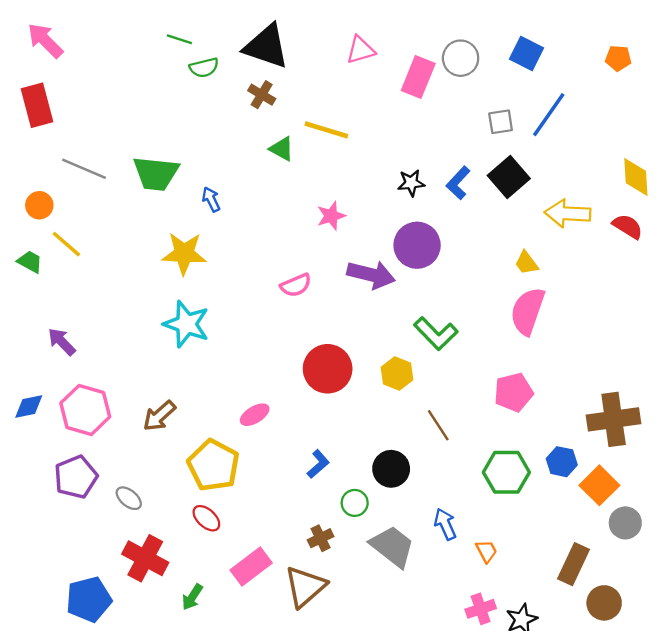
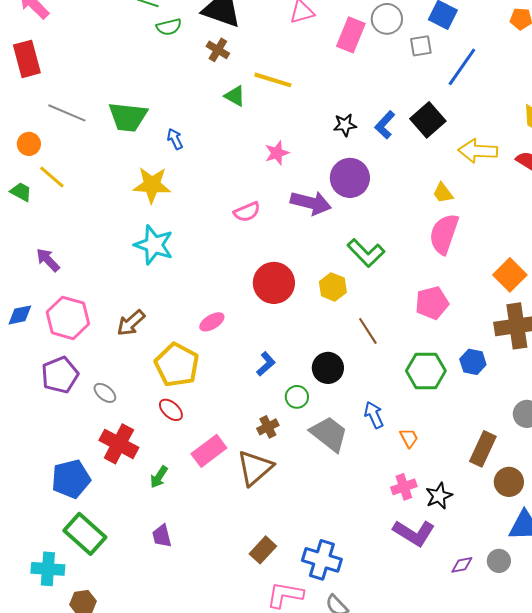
gray square: (501, 122) -> (421, 46), moved
orange square: (599, 485) -> (510, 275), moved

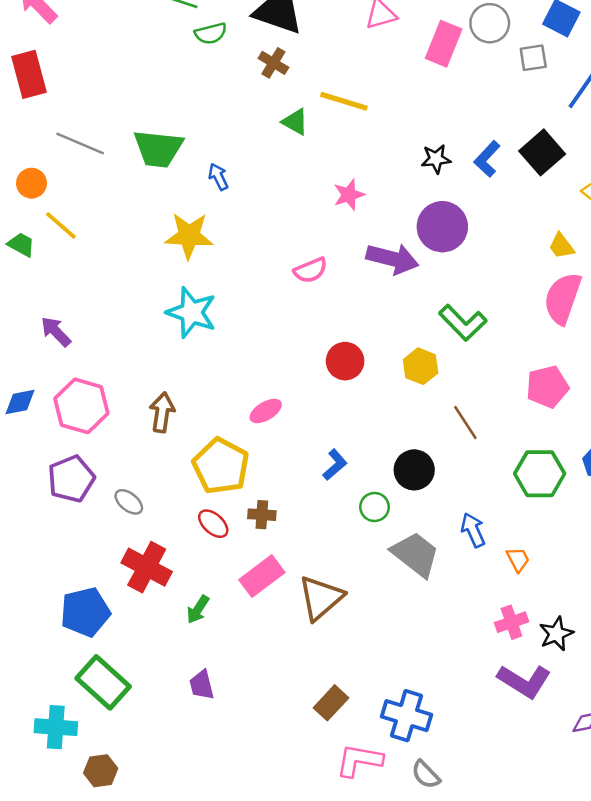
red circle: (274, 283) -> (345, 361), size x0.7
brown arrow: (131, 323) -> (162, 412), turned 140
brown cross: (268, 427) -> (262, 515), moved, turned 30

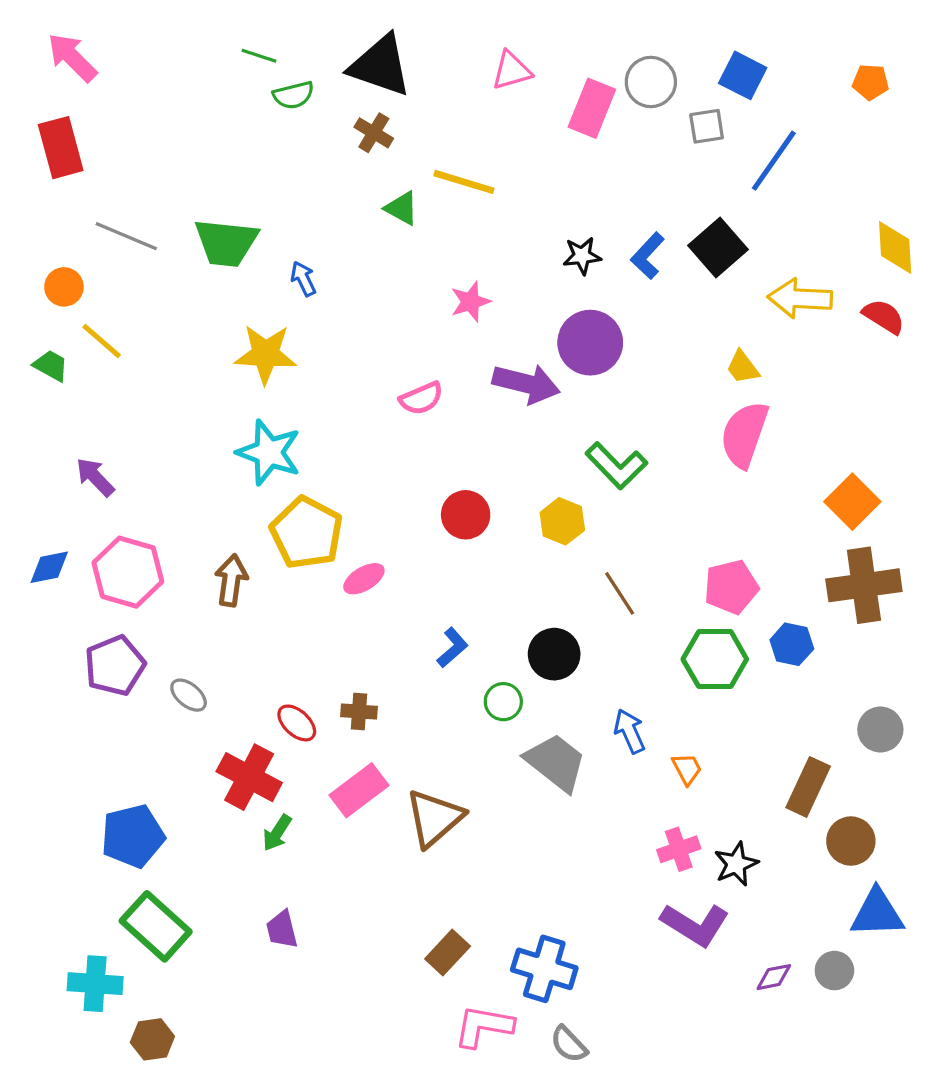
pink pentagon: (547, 387) -> (731, 587), moved
yellow pentagon: (221, 466) -> (307, 533), moved
red cross: (147, 567) -> (249, 777), moved

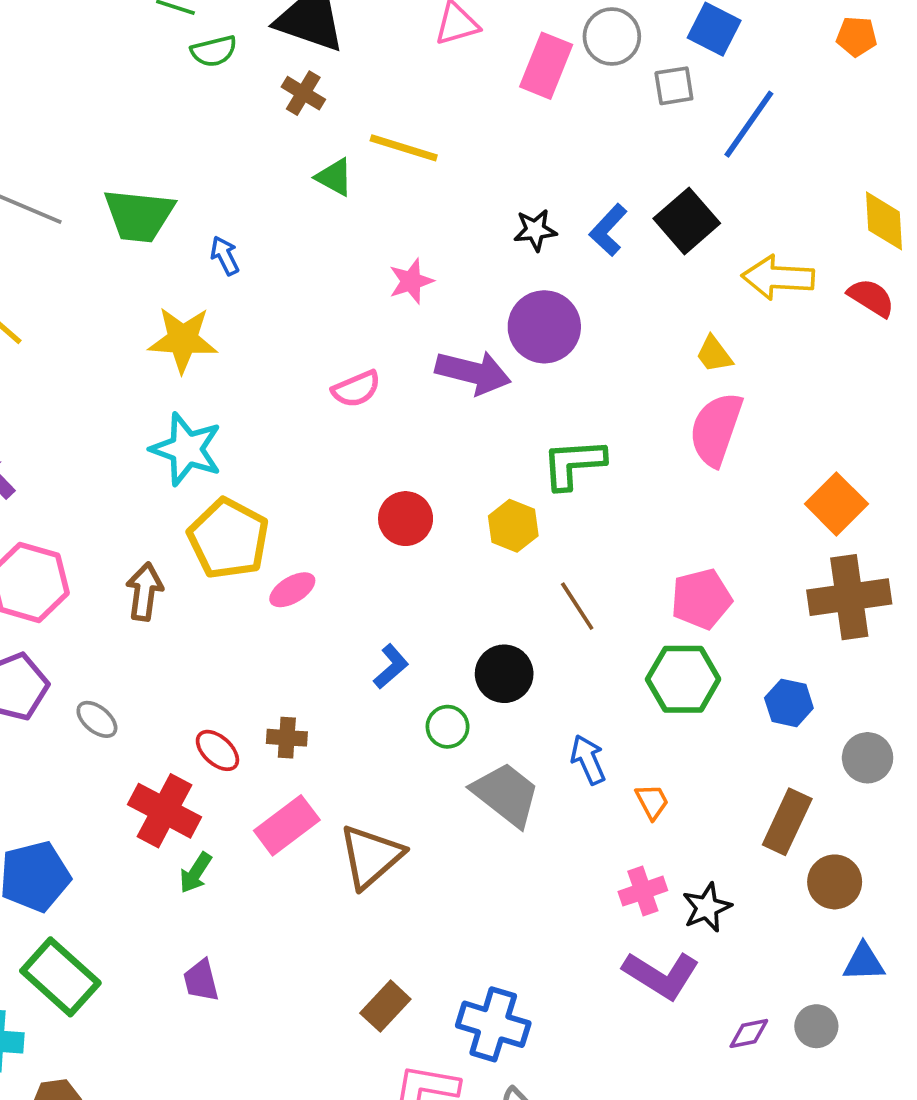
green L-shape: (616, 466) -> (574, 464), turned 130
blue hexagon: (792, 644) -> (789, 703), moved
blue triangle: (877, 913) -> (864, 962), size x0.7

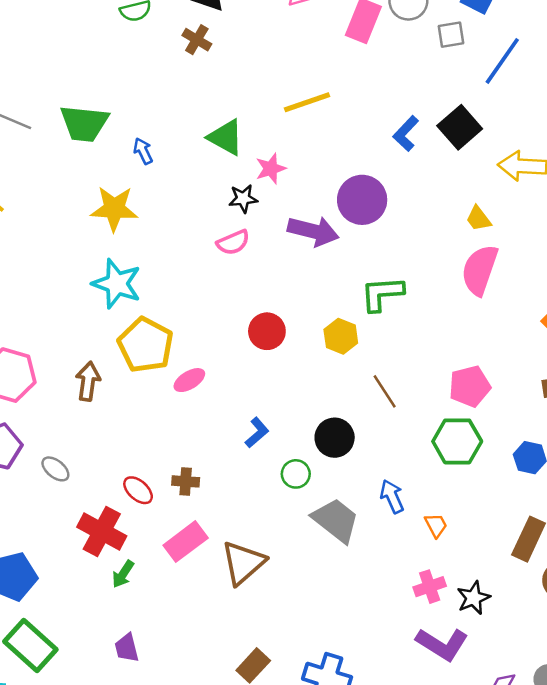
yellow line: (404, 148) -> (307, 102), moved, turned -36
green triangle: (334, 177) -> (226, 137), moved, size x1.4
black star: (535, 230) -> (243, 199), moved

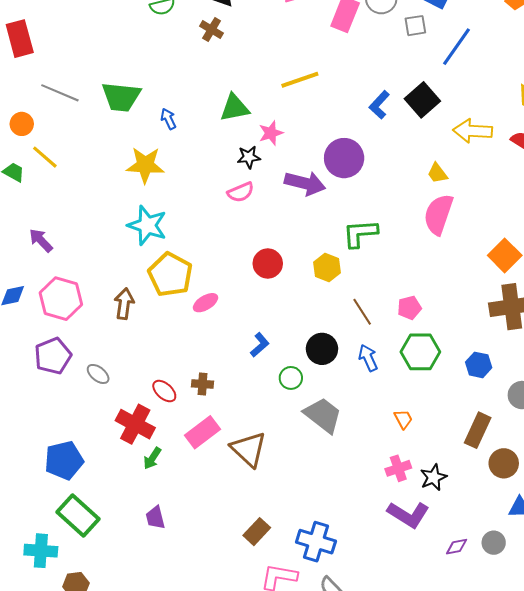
green triangle: (226, 137) -> (235, 108), turned -40
pink pentagon: (470, 386) -> (409, 308), moved, size x0.7
blue arrow: (392, 496) -> (368, 358), moved
brown triangle: (243, 563) -> (249, 449), turned -36

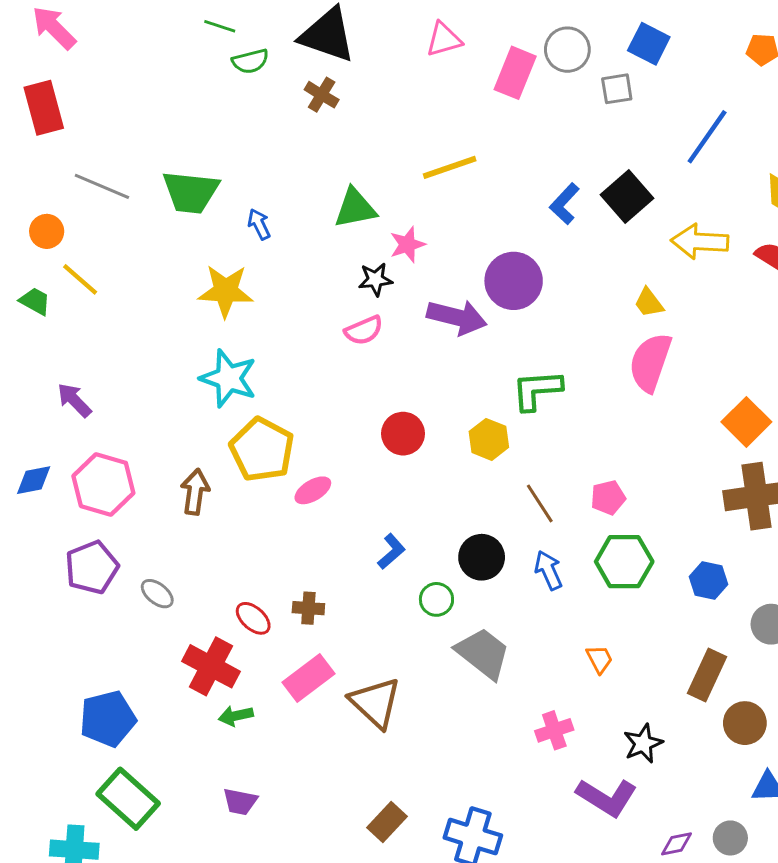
blue line: (457, 47) -> (707, 137), moved
green arrow: (152, 458) -> (236, 716), turned 45
pink cross: (398, 468) -> (554, 730), moved
purple trapezoid: (155, 518) -> (240, 802), turned -65

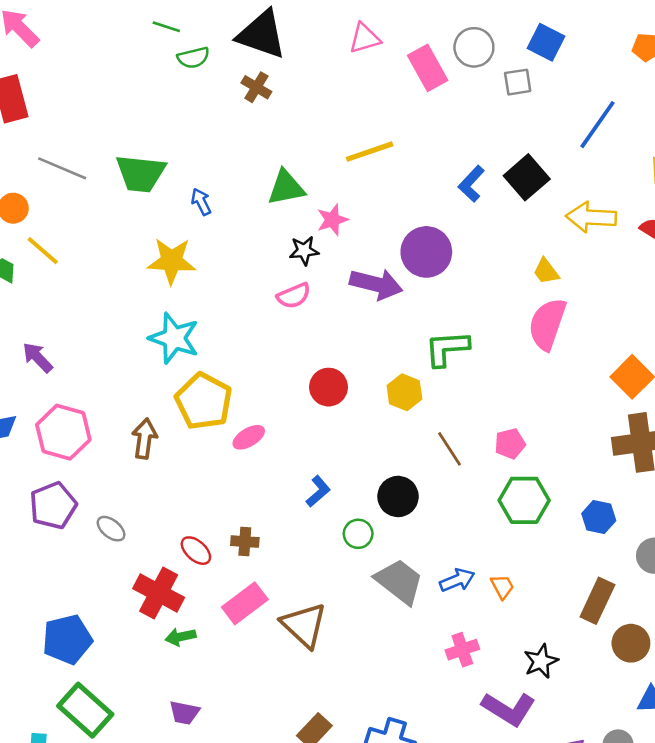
pink rectangle: (515, 73) -> (428, 68), turned -51
blue arrow: (548, 570) -> (457, 580), moved, turned 92

